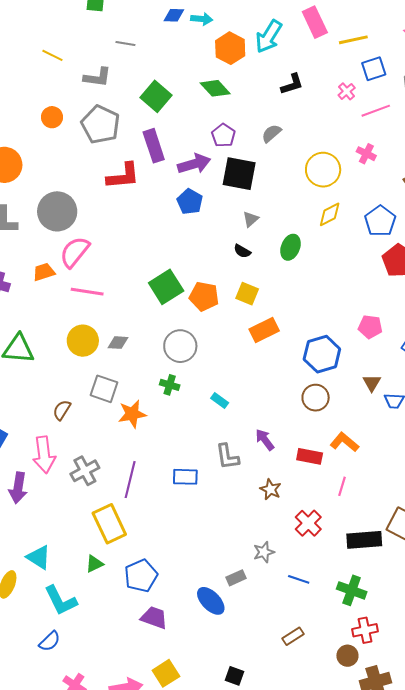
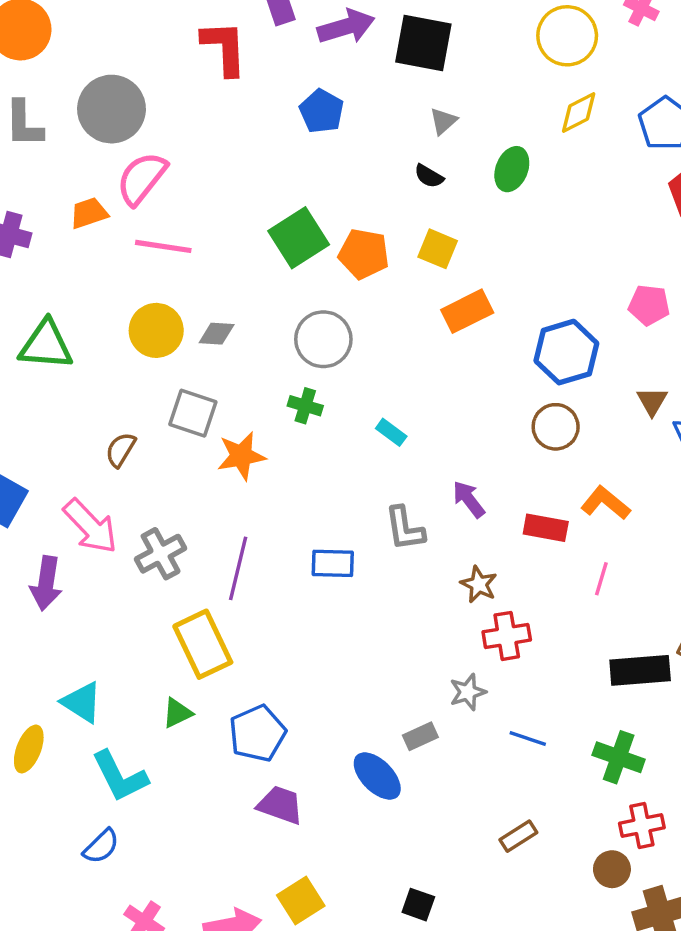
red L-shape: (123, 176) -> (224, 48), turned -87
blue pentagon: (190, 202) -> (322, 111), moved
pink arrow: (44, 455) -> (90, 526), turned -36
red cross: (308, 523) -> (507, 636), moved, turned 36

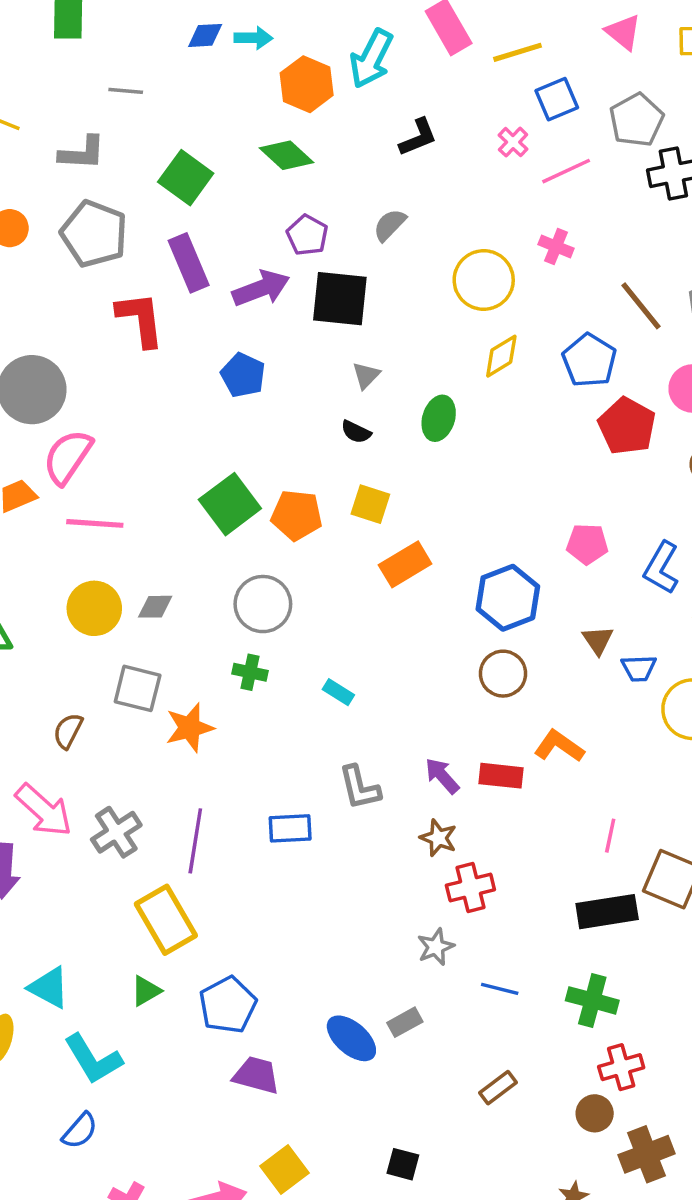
purple arrow: (469, 499) -> (442, 776), moved
pink line: (601, 579) -> (610, 836), moved
gray rectangle: (420, 736) -> (405, 1022), moved

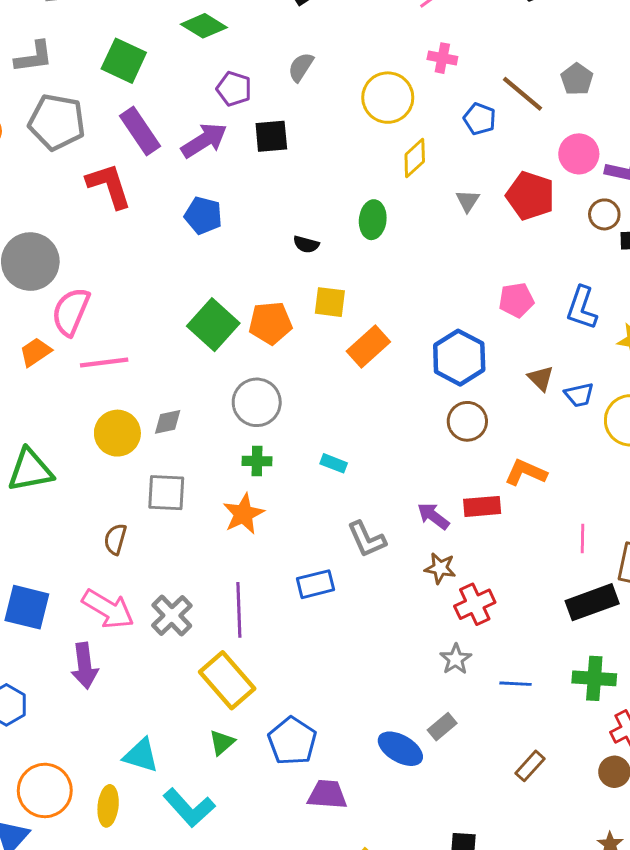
black square: (340, 299) -> (271, 136), size x0.7
blue pentagon: (589, 360) -> (480, 119), moved, size x0.7
gray triangle: (366, 375) -> (468, 201), moved
orange star: (190, 728) -> (243, 514), moved

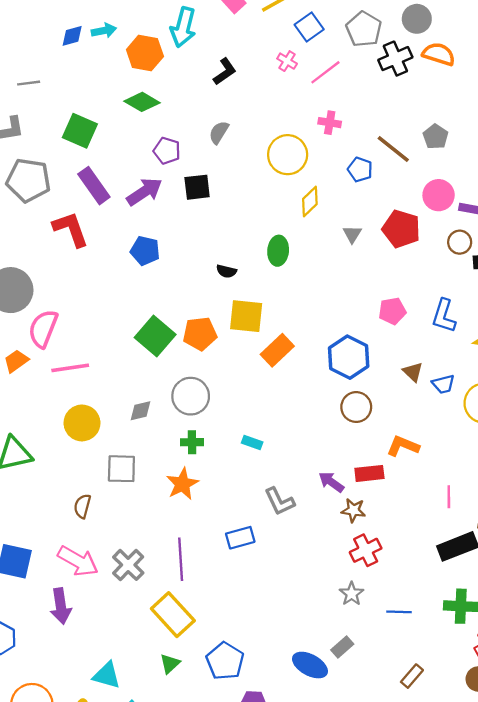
yellow square: (330, 302) -> (246, 316), size x1.4
gray diamond: (168, 422) -> (141, 411), moved
brown star: (440, 568) -> (353, 510), moved

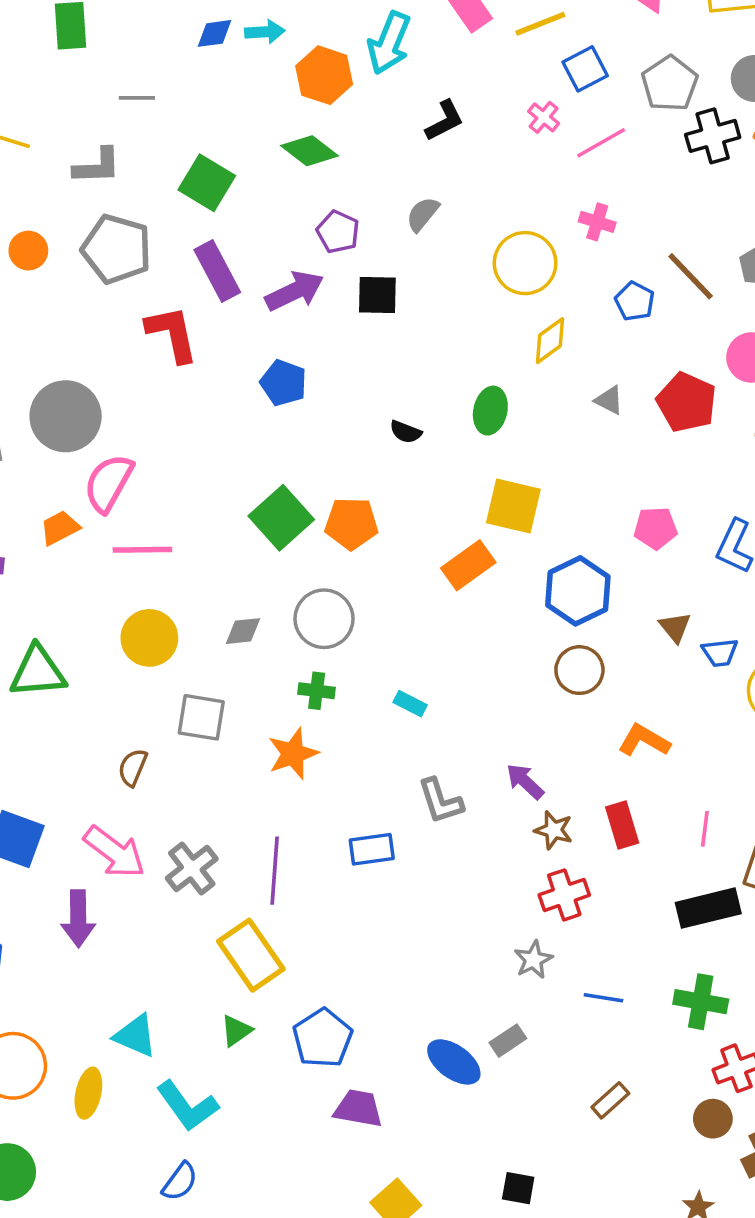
gray triangle: (352, 234) -> (609, 400), turned -42
yellow square: (246, 316) -> (513, 506), moved
red rectangle: (369, 473) -> (622, 825), moved, turned 72

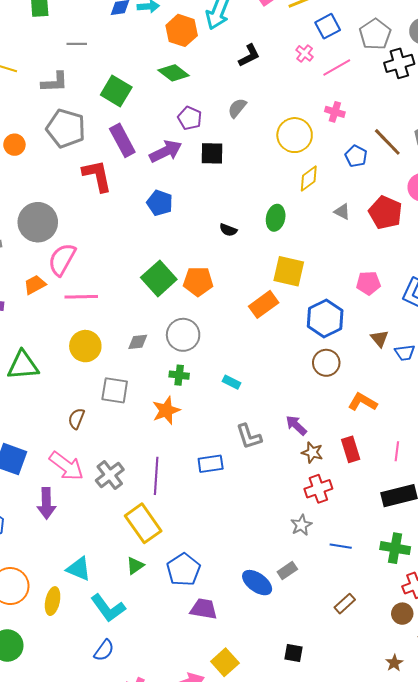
orange circle: (28, 251) -> (14, 145), moved

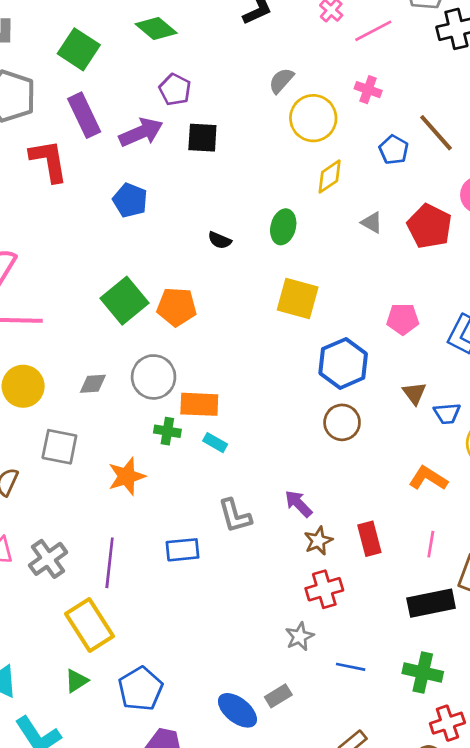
gray semicircle: (237, 108) -> (281, 81), moved
orange rectangle: (264, 304) -> (199, 404), moved, turned 36
green cross: (179, 375) -> (167, 431), moved
orange L-shape: (363, 402) -> (428, 478), moved
brown star: (312, 452) -> (318, 541), turned 30

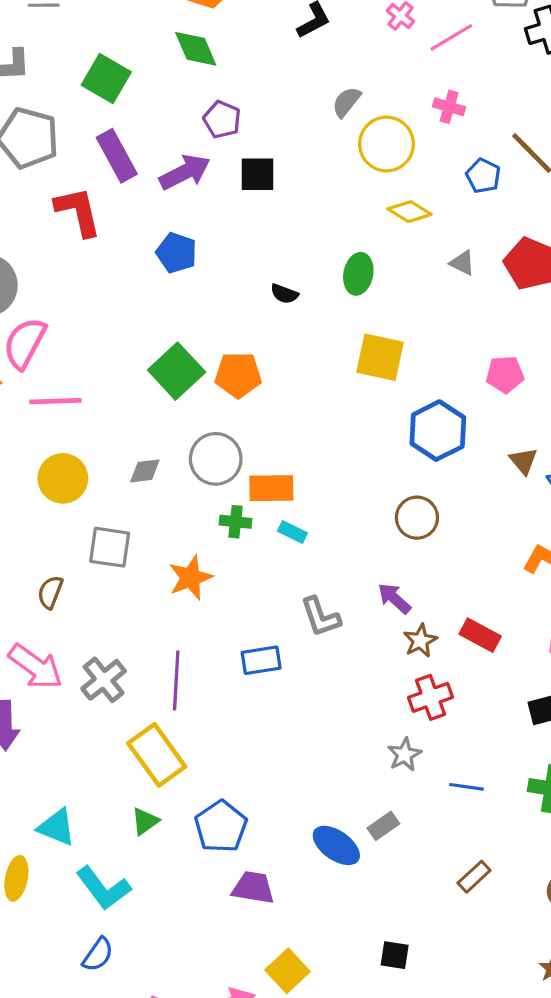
green diamond: (156, 28) -> (196, 49), turned 30
yellow diamond: (330, 176) -> (410, 212), turned 69
brown circle: (342, 422) -> (417, 518), moved
red rectangle: (369, 539) -> (480, 635), turned -44

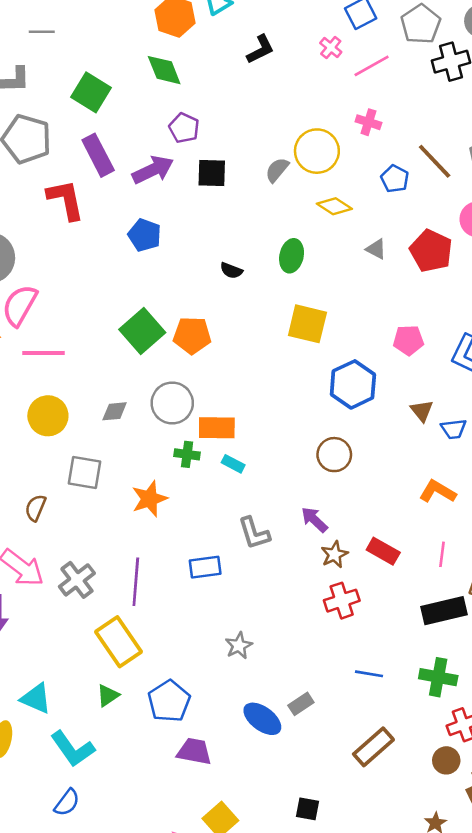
gray semicircle: (346, 102) -> (277, 170), moved
gray star: (404, 755) -> (239, 646), moved
brown rectangle: (474, 877) -> (373, 747), size x1.5

